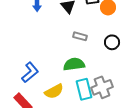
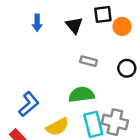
gray cross: (102, 87) -> (115, 122), turned 35

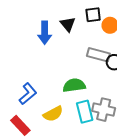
blue arrow: (37, 23) -> (45, 33), moved, size x1.5
gray rectangle: (89, 61) -> (98, 55), moved, size x1.5

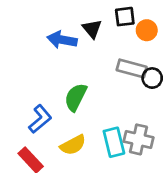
blue arrow: (45, 33) -> (62, 40), turned 100
green semicircle: (74, 85) -> (76, 97), moved, turned -55

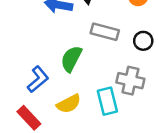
gray rectangle: (132, 68) -> (105, 32), moved
gray cross: (139, 139) -> (130, 81), moved

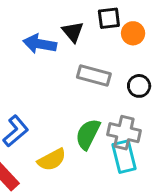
green semicircle: (71, 59) -> (88, 134), moved
cyan rectangle: (107, 101) -> (124, 157), moved

